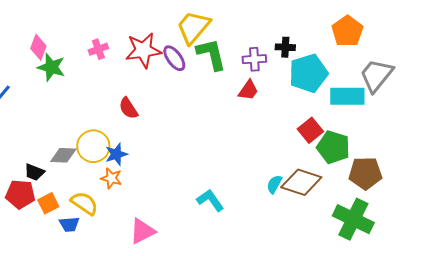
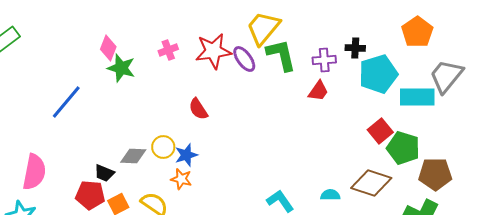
yellow circle: (93, 146) -> (163, 147), size x0.7
cyan semicircle: (274, 184) -> (330, 195), moved, turned 60

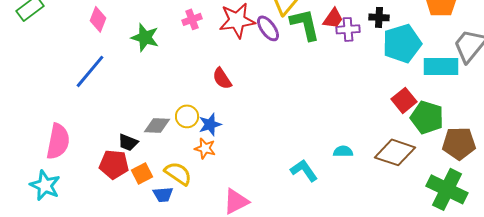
pink diamond: (108, 48) -> (98, 19), moved
red trapezoid: (318, 91) -> (333, 18), moved
cyan semicircle: (330, 195) -> (343, 151), moved

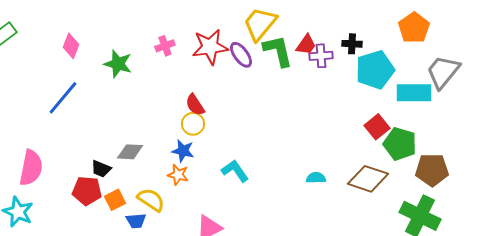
yellow circle: (187, 116) -> (193, 124), moved
blue star: (210, 124) -> (183, 151), turned 30
cyan L-shape: (304, 170) -> (235, 171), moved

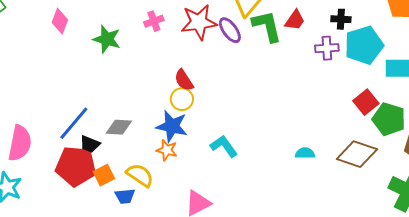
purple cross: (321, 56) -> (327, 48), moved
blue line: (63, 98) -> (74, 123), moved
blue star: (183, 151) -> (172, 126), size x1.4
red pentagon: (87, 191) -> (76, 166), size x1.4

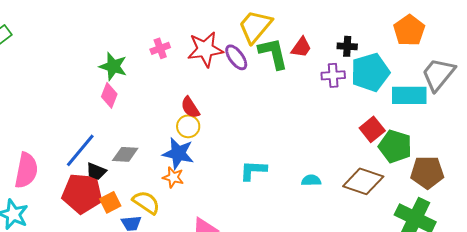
pink diamond: (60, 21) -> (109, 95), moved
cyan L-shape: (224, 146) -> (253, 170), moved, turned -52

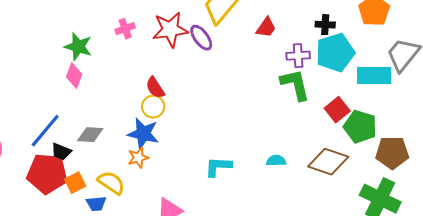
black cross: (347, 46) -> (325, 25), moved
green L-shape: (273, 53) -> (295, 85), moved
cyan L-shape: (253, 170) -> (218, 167), moved
orange star: (173, 177) -> (138, 158), turned -30

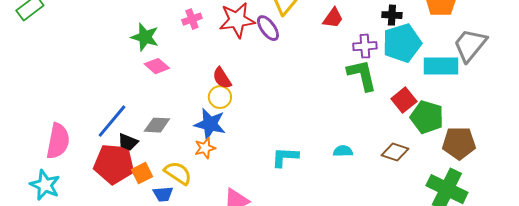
pink diamond: (74, 76) -> (157, 66), moved, turned -70
brown diamond: (328, 162) -> (395, 152), size x0.7

